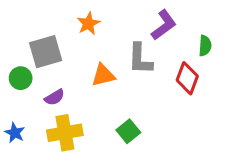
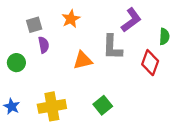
gray square: (46, 52) -> (34, 25), moved, size x0.6
purple semicircle: (55, 97) -> (44, 45), moved, turned -70

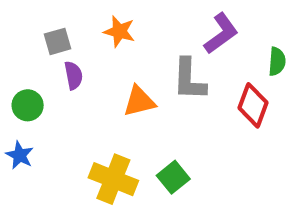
orange star: (71, 19) -> (119, 31), turned -30
blue star: (12, 106) -> (20, 155), moved
yellow cross: (52, 106) -> (113, 179), moved, turned 32

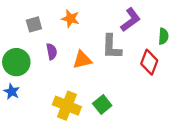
purple semicircle: (73, 75) -> (52, 52), moved
green circle: (28, 105) -> (16, 62), size x1.5

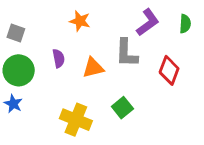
gray square: (34, 24) -> (16, 33), moved, turned 35
green semicircle: (163, 36) -> (185, 24), moved
green square: (102, 104) -> (122, 108), moved

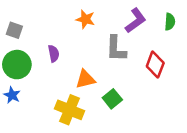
orange star: (80, 21) -> (85, 19), moved
orange triangle: (93, 68) -> (85, 79), moved

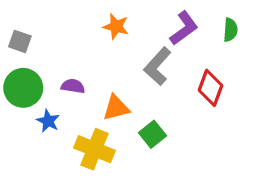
gray L-shape: (116, 49) -> (157, 66), turned 40
purple semicircle: (54, 54) -> (73, 86), moved, turned -70
blue star: (12, 95) -> (48, 121), moved

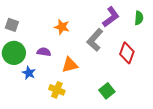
orange star: (116, 27) -> (62, 27), moved
green square: (152, 134) -> (107, 91), moved
yellow cross: (94, 149) -> (57, 90), size x0.7

